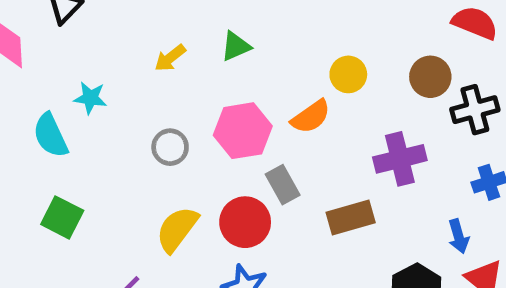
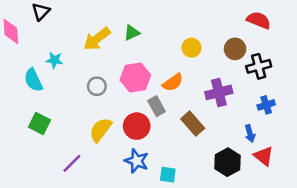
yellow arrow: (170, 58) -> (97, 39), size x1.6
orange semicircle: (311, 117) -> (173, 82), moved
brown rectangle: (351, 217) -> (193, 124), turned 65

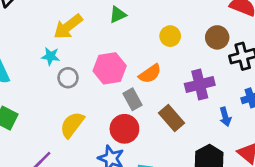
green triangle: (132, 33) -> (118, 15), moved
cyan star: (54, 60) -> (51, 56), moved
red circle: (137, 126) -> (124, 129), moved
blue arrow: (250, 134) -> (225, 117), moved

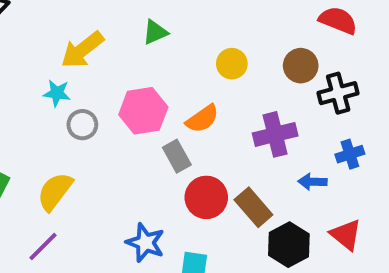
blue arrow: (225, 117) -> (312, 182), turned 108
brown rectangle: (171, 118) -> (253, 207), moved
yellow semicircle: (72, 125) -> (55, 191), moved
red circle: (124, 129) -> (206, 197), moved

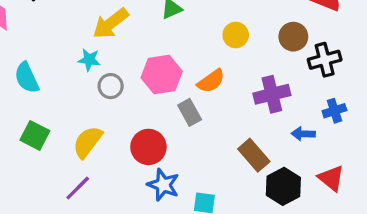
red circle: (206, 197) -> (148, 147), moved

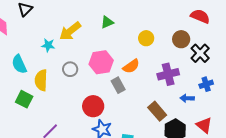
cyan star: (89, 60) -> (48, 45), moved
black cross: (325, 60) -> (200, 53), turned -30
yellow semicircle: (88, 142) -> (41, 80), moved, turned -35

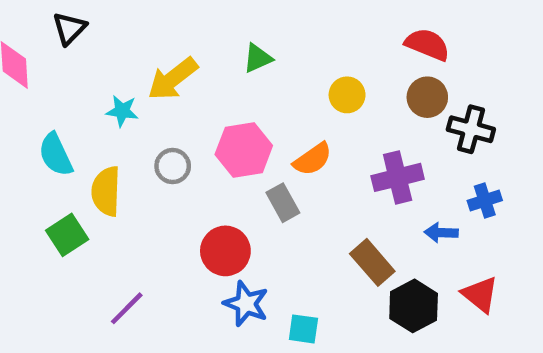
red semicircle: (200, 16) -> (427, 44), moved
black cross: (200, 53) -> (471, 129), turned -30
green square: (24, 99) -> (67, 235), turned 30

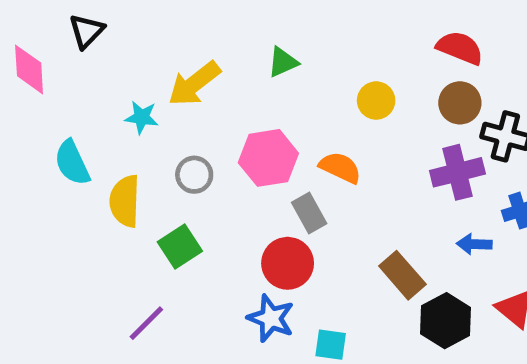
orange semicircle: (313, 159) -> (340, 168), turned -120
purple cross: (398, 177) -> (457, 172), moved
green square: (67, 235) -> (180, 246), moved
red circle: (225, 251) -> (288, 263), moved

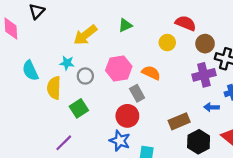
red semicircle: (460, 48) -> (186, 23), moved
cyan star: (142, 117) -> (67, 63), moved
brown rectangle: (402, 275) -> (179, 121), turned -72

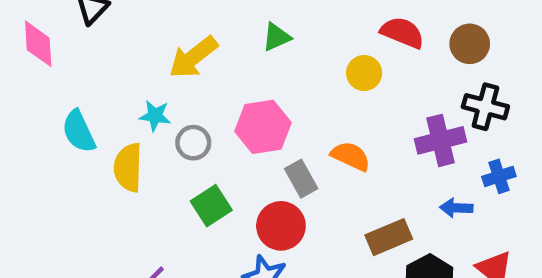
brown circle: (205, 44) -> (470, 44), moved
orange semicircle: (151, 73) -> (351, 156), moved
green square: (79, 108) -> (211, 206), moved

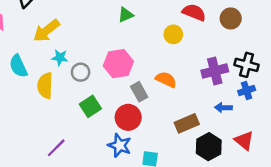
yellow arrow: (193, 57) -> (46, 31), moved
black cross: (485, 107) -> (247, 65), moved

